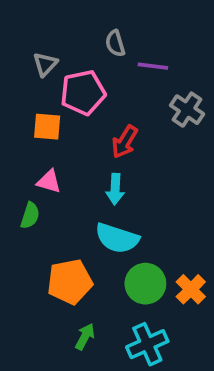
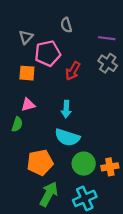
purple line: (153, 66) -> (107, 38), moved
red arrow: (125, 142) -> (73, 71), moved
pink triangle: (49, 181) -> (28, 105), turned -32
orange cross: (191, 289) -> (110, 167), turned 35
green arrow: (85, 337) -> (49, 194), size x1.6

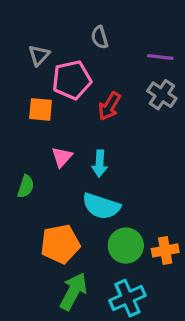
pink triangle: (28, 105) -> (62, 157), moved, turned -32

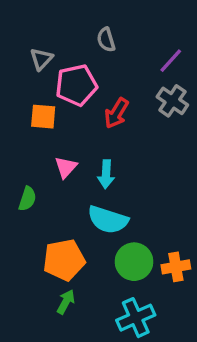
purple line: (160, 57) -> (171, 61), turned -55
green arrow: (73, 291) -> (66, 302), moved, size x0.6

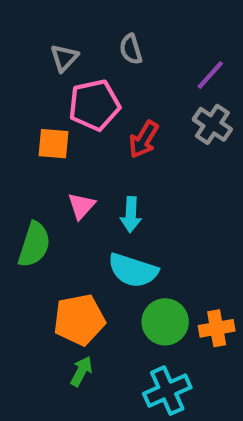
gray triangle: (41, 59) -> (64, 58), moved
green semicircle: (27, 199) -> (34, 245), size x1.5

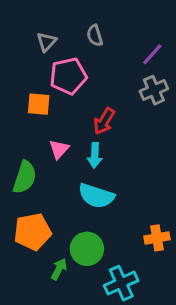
gray cross: (212, 124) -> (154, 90), turned 32
red arrow: (144, 139) -> (104, 121), moved
orange pentagon: (79, 320) -> (32, 232), moved
green circle: (165, 322) -> (87, 249), moved

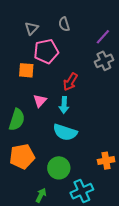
green arrow: (59, 269) -> (41, 195), moved

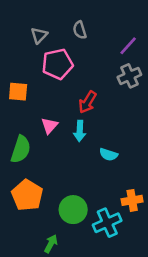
orange square: (26, 70) -> (18, 92), moved
cyan semicircle: (65, 132) -> (108, 155), moved, size x0.6
orange pentagon: (22, 156) -> (27, 195), turned -30
cyan cross: (82, 191) -> (107, 223), moved

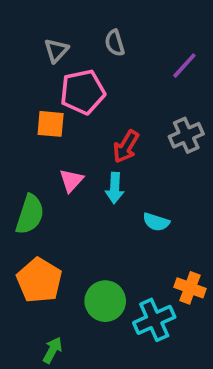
gray cross: (129, 76) -> (186, 135), moved
orange square: (18, 92) -> (51, 124), moved
orange cross: (132, 200) -> (190, 288), turned 30
green arrow: (51, 244) -> (52, 350), moved

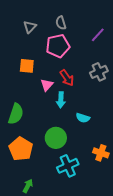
pink pentagon: (83, 92) -> (58, 46), moved
red arrow: (126, 147) -> (67, 78), turned -66
pink triangle: (71, 180) -> (47, 85), moved
green circle: (105, 301) -> (56, 138), moved
cyan cross: (154, 320) -> (68, 166), moved

